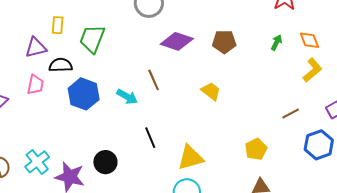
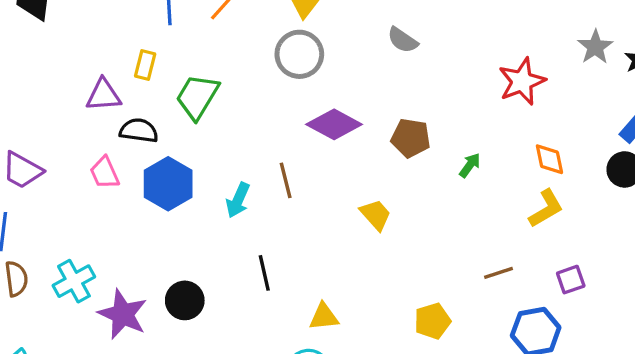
green arrow: (276, 43) -> (470, 165), moved
pink trapezoid: (35, 85) -> (105, 173), moved, turned 135
cyan arrow: (127, 97) -> (238, 200), turned 75
yellow triangle: (190, 158) -> (324, 317), size x0.7

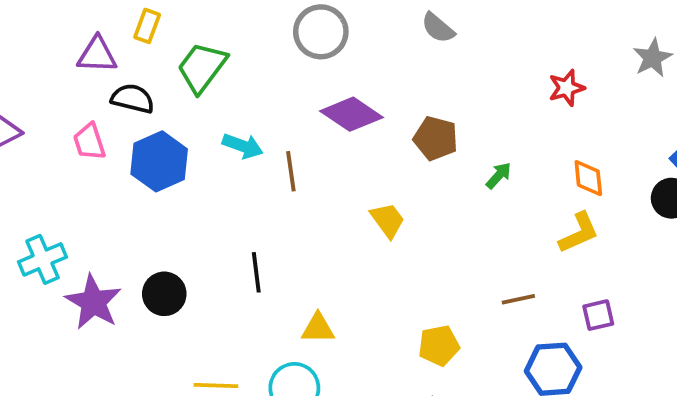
red star: (522, 81) -> (567, 88), size x0.7
cyan arrow: (238, 200) -> (243, 146), moved, turned -100

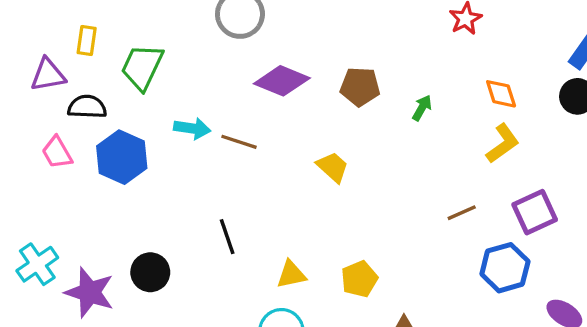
brown line: (291, 171) -> (239, 142), turned -52
purple square: (598, 315) -> (535, 212), size x1.5
yellow pentagon: (439, 346) -> (359, 279), moved

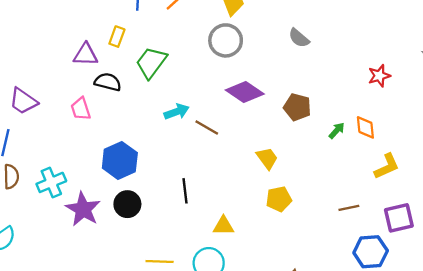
orange diamond: (501, 94) -> (365, 127), moved
cyan arrow: (192, 128) -> (177, 112), turned -40
blue hexagon: (122, 157) -> (120, 160), moved
yellow pentagon: (359, 279) -> (279, 199), moved

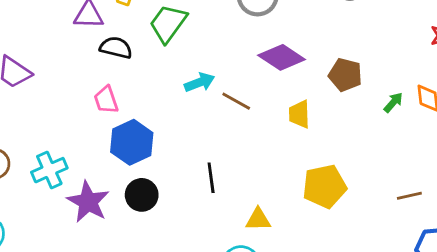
pink trapezoid: (81, 109) -> (106, 100), moved
yellow trapezoid: (267, 158) -> (299, 114), moved, turned -145
yellow pentagon: (279, 199) -> (324, 186), size x1.4

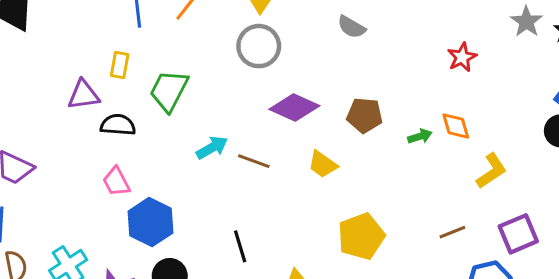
green arrow: (393, 102) -> (420, 136), turned 40
yellow trapezoid: (299, 114) -> (323, 164), turned -44

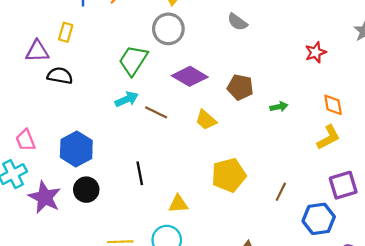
green trapezoid: (169, 91) -> (133, 60), moved
orange diamond: (456, 126) -> (333, 105), moved
pink trapezoid: (116, 182) -> (25, 140), moved
brown line: (452, 232) -> (281, 192), moved, turned -48

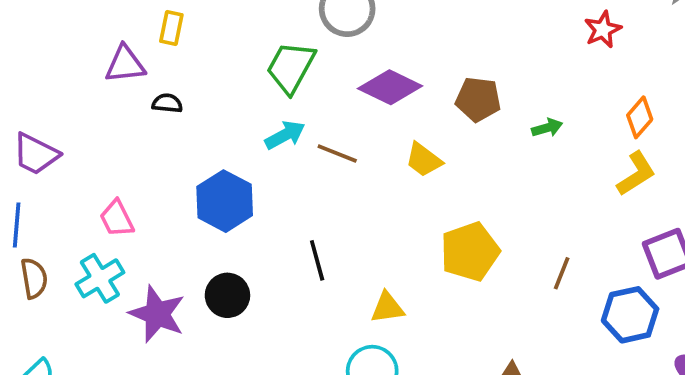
black semicircle: (60, 76) -> (167, 103), size x0.7
orange diamond: (333, 105) -> (640, 117), turned 55
blue hexagon: (76, 149) -> (225, 201), moved

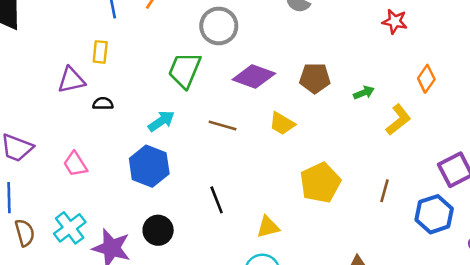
red star: (603, 30) -> (395, 21), turned -30
cyan arrow: (285, 135) -> (161, 121), moved
yellow L-shape: (636, 174) -> (398, 120), moved
pink trapezoid: (117, 219) -> (75, 164), moved

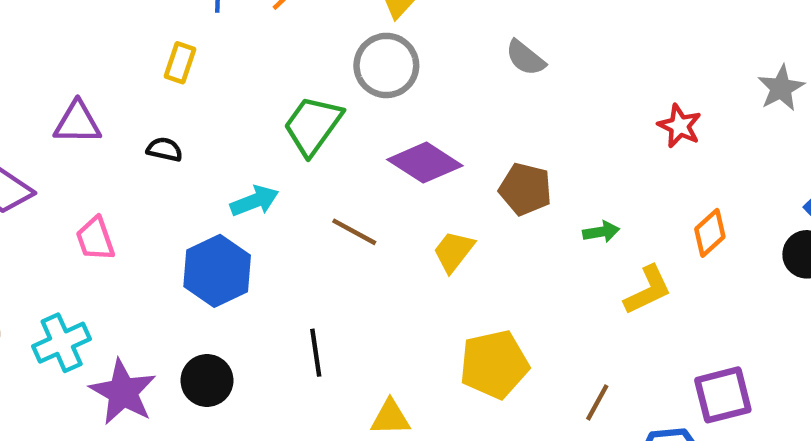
purple triangle: (71, 80) -> (77, 123), moved
yellow trapezoid: (282, 123) -> (454, 251), turned 84

